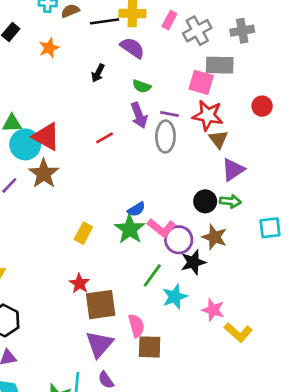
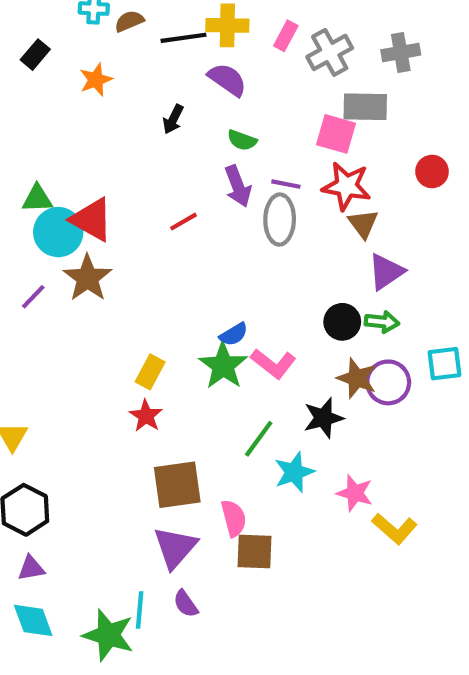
purple circle: (179, 240) -> (388, 382), moved
red star: (79, 283) -> (146, 416), moved

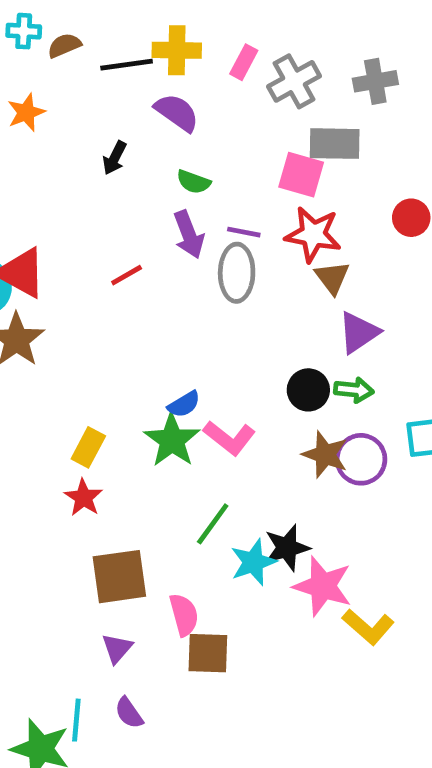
black star: (323, 418) -> (287, 548), moved
pink star: (355, 493) -> (323, 586), size x1.4
purple triangle: (175, 547) -> (117, 648), size x0.6

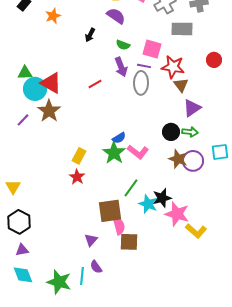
pink square: (301, 175) -> (152, 49), moved
cyan star: (253, 562) -> (148, 204), turned -30
brown square: (119, 577) -> (110, 211), moved
cyan line: (76, 720) -> (82, 276), moved

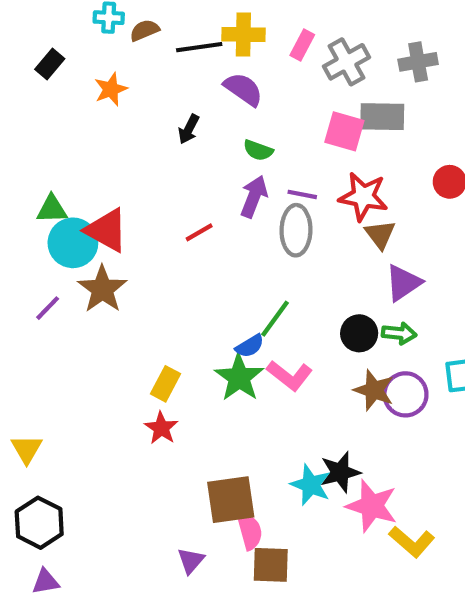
pink square: (152, 49) -> (344, 131), moved
purple arrow: (121, 67) -> (254, 197), turned -138
green line: (131, 188) -> (275, 319), moved

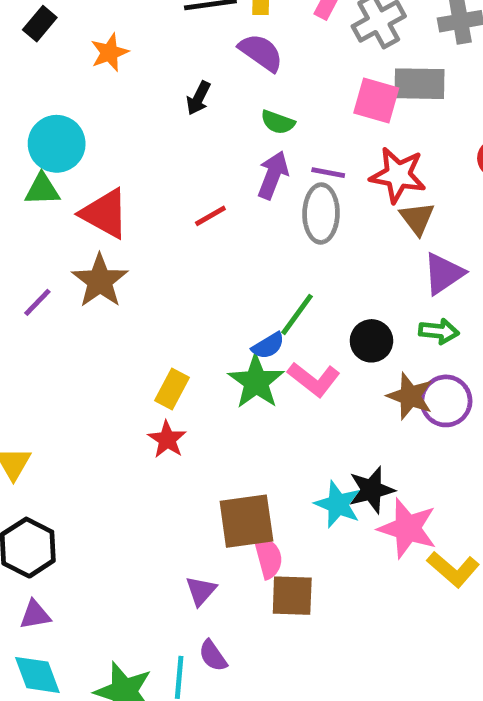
cyan circle: (73, 243) -> (57, 144), moved
black circle: (359, 333) -> (371, 341), moved

